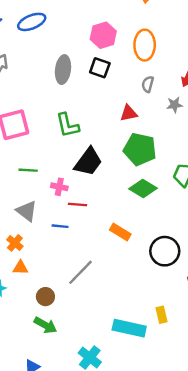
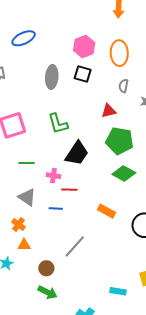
cyan rectangle: (129, 328) -> (118, 291), size x0.6

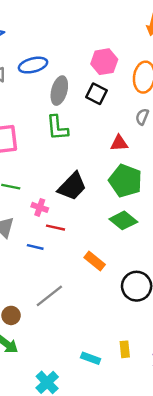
blue ellipse: (24, 38) -> (33, 65), moved
green L-shape: (58, 124) -> (57, 128), moved

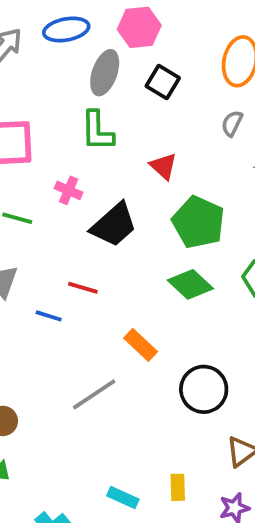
pink hexagon: (104, 62) -> (139, 27), moved
red triangle: (119, 143) -> (163, 166), moved, turned 42
pink cross: (40, 207) -> (69, 190), moved
gray line: (49, 296) -> (94, 394), moved

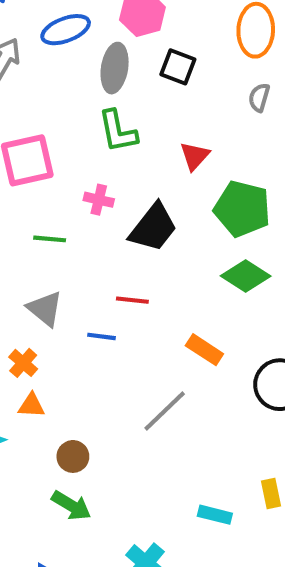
red triangle: (163, 166) -> (195, 156), turned 40

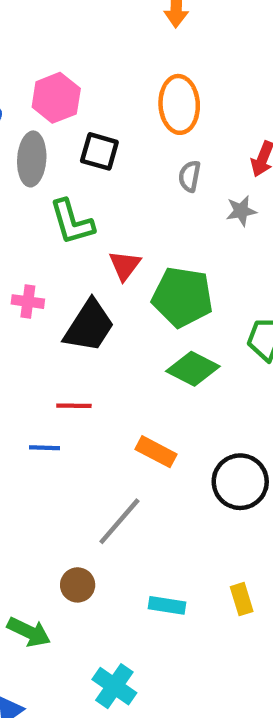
green L-shape: (118, 131) -> (72, 222), moved
red triangle: (195, 156) -> (125, 265), moved
brown circle: (73, 456) -> (78, 585), moved
cyan rectangle: (215, 515) -> (167, 605), moved

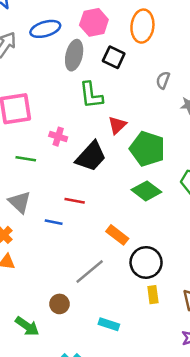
orange ellipse: (179, 104) -> (142, 26), moved
black circle: (240, 482) -> (146, 262), moved
yellow rectangle: (242, 599) -> (153, 295), moved

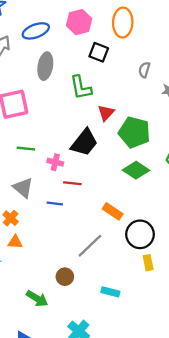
gray ellipse: (74, 55) -> (45, 66), moved
pink cross: (58, 137) -> (55, 162), moved

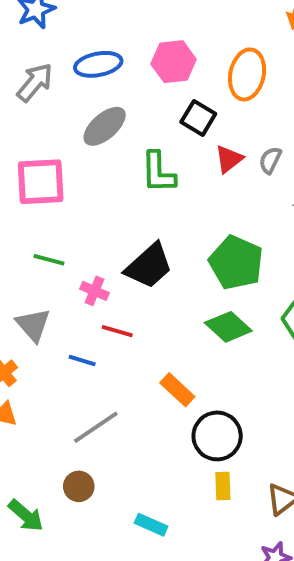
gray ellipse: (45, 66) -> (105, 126), turned 30
red triangle: (106, 113) -> (229, 159), moved
gray line: (90, 246) -> (96, 427), moved

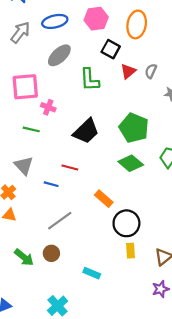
pink cross: (95, 291) -> (48, 107), moved
green arrow: (26, 515) -> (24, 257), moved

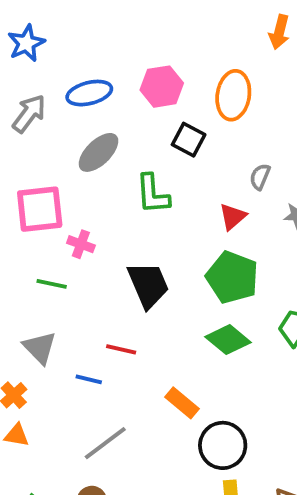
red triangle: (128, 71) -> (233, 217), moved
black trapezoid: (86, 131) -> (148, 285), turned -68

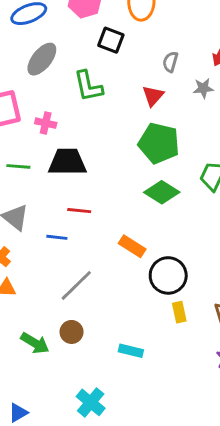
pink cross: (81, 244) -> (46, 123), moved
black trapezoid: (148, 285) -> (67, 162), moved, turned -60

